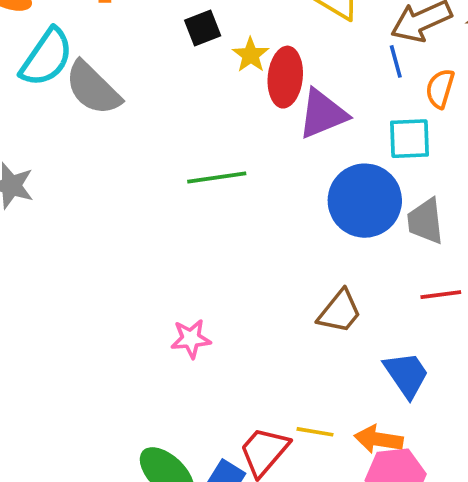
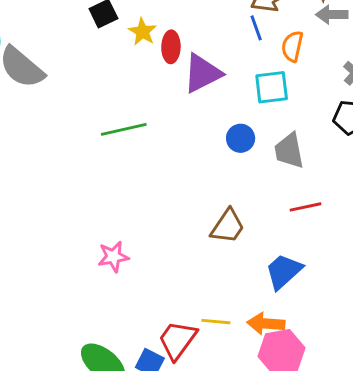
red ellipse: (285, 77) -> (171, 47), size x0.7
blue circle: (365, 201) -> (241, 138), size x0.5
blue trapezoid: (406, 375) -> (284, 271), turned -93

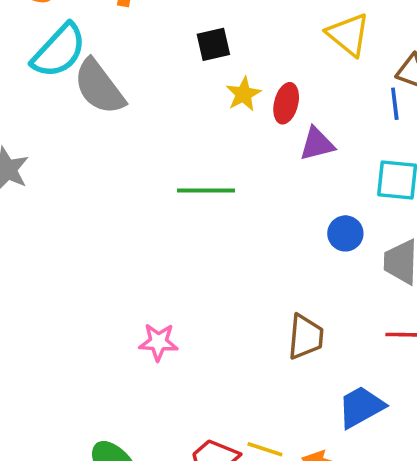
yellow star: (143, 32) -> (243, 94), moved
purple triangle: (202, 73) -> (317, 144), size x0.7
brown trapezoid: (228, 226) -> (306, 337), turned -42

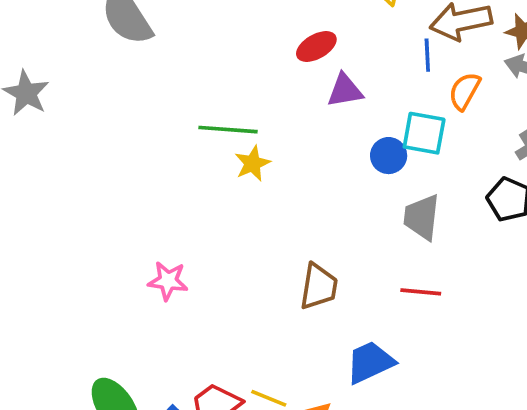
yellow star: (243, 94) -> (252, 163), moved
red ellipse: (286, 103) -> (316, 47), turned 42
blue circle: (345, 233) -> (389, 156), moved

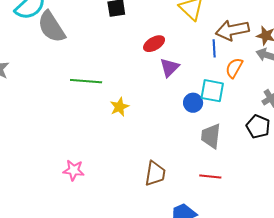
purple triangle: (345, 90) -> (169, 67), turned -35
green line: (228, 130) -> (86, 81), moved

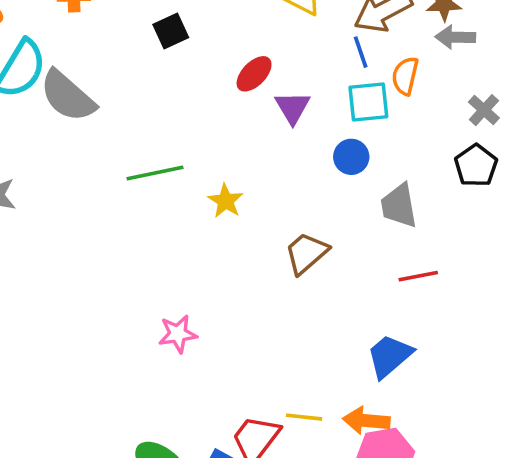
cyan square: (212, 91) -> (368, 102), moved
black pentagon: (258, 127) -> (476, 166), turned 30
brown trapezoid: (155, 174) -> (306, 253), moved, turned -124

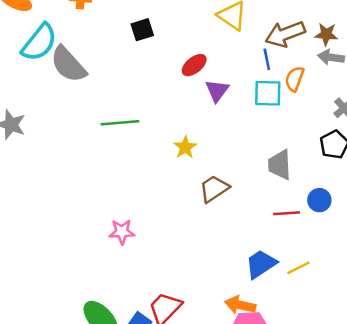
blue circle: (351, 157) -> (319, 200), moved
yellow star: (226, 201) -> (185, 147), moved
yellow line: (304, 417) -> (298, 268), moved, turned -40

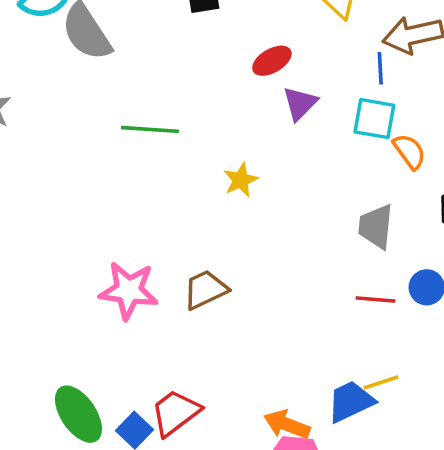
orange semicircle: (295, 79) -> (409, 151), moved, turned 115
brown trapezoid: (214, 189) -> (205, 290), moved
pink star: (122, 232) -> (129, 290), size x1.5
blue trapezoid: (261, 264) -> (351, 401), moved

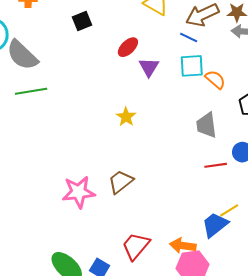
blue line: (380, 68) -> (189, 37), turned -48
green line: (150, 129) -> (31, 91), moved
red trapezoid: (175, 413) -> (136, 246), moved

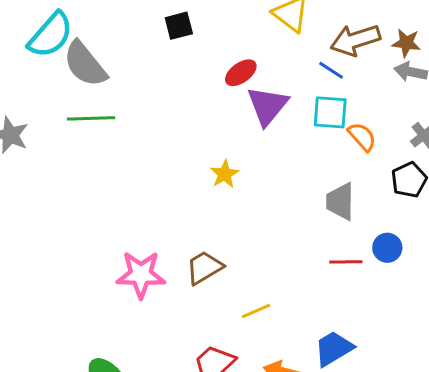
purple triangle: (149, 67) -> (267, 106), size x1.4
yellow line: (229, 210) -> (256, 311), moved

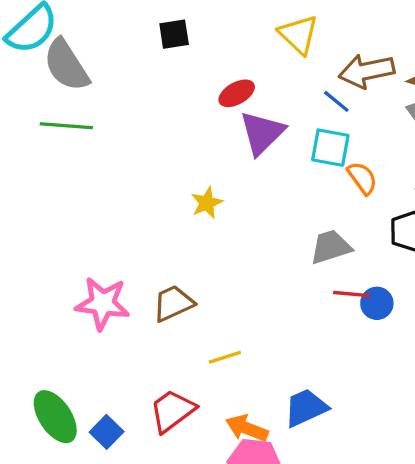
gray trapezoid: (340, 202) -> (331, 247), turned 66
red line: (346, 262) -> (351, 294), moved

